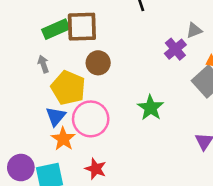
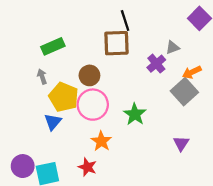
brown square: (82, 27) -> (116, 43), moved
pink circle: (91, 119) -> (93, 105), moved
orange star: (63, 139) -> (101, 141), moved

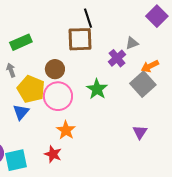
green star: (135, 114) -> (97, 89), moved

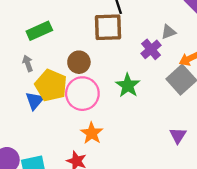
blue triangle: (21, 112) -> (35, 101), moved

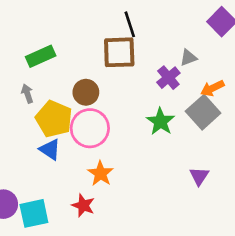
green star: (128, 85) -> (160, 122), moved
blue triangle: (35, 101) -> (50, 150), moved, turned -36

